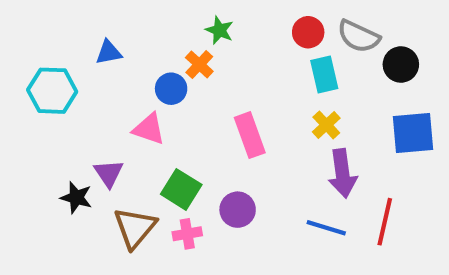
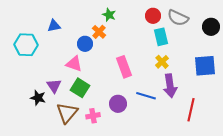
black circle: (401, 64) -> (211, 27), moved
green square: (181, 189) -> (80, 88), moved
blue line: (326, 228) -> (146, 96), moved

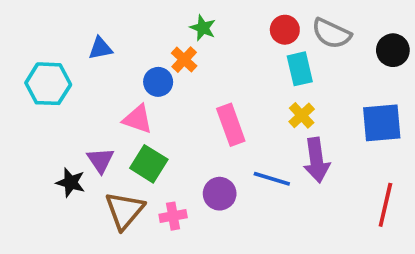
red line: (191, 110) -> (385, 205), moved

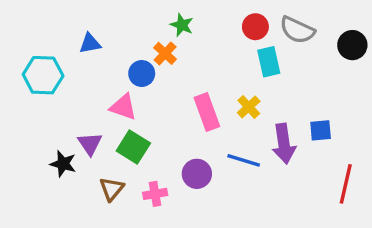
yellow cross: (302, 115) -> (249, 107), moved
blue square: (382, 123) -> (321, 130), moved, size x0.6
brown triangle: (125, 210) -> (112, 189), size x0.7

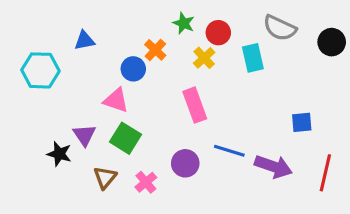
green star: (182, 25) -> (184, 23), moved
red circle: (255, 27) -> (218, 33), moved
yellow cross: (249, 107) -> (204, 58), moved
purple arrow: (284, 144) -> (273, 166), moved, turned -63
pink cross: (155, 194) -> (146, 182), turned -30

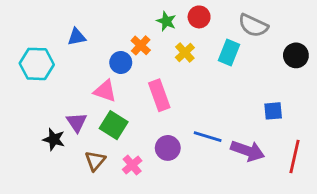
red circle: (218, 33) -> (199, 17), moved
black circle: (332, 42) -> (296, 55), moved
cyan rectangle: (253, 58) -> (229, 53), turned 35
pink rectangle: (195, 105) -> (159, 95), moved

